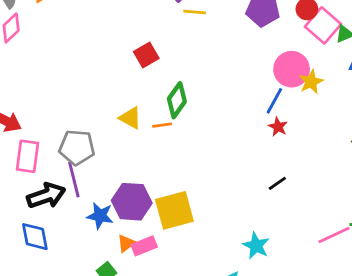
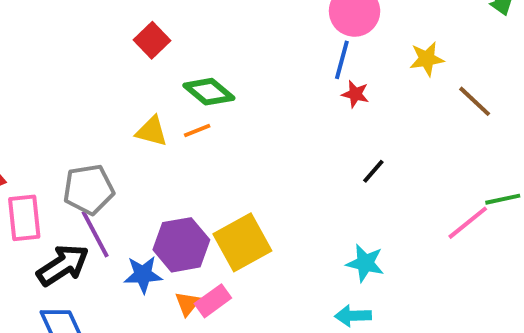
yellow star: (311, 82) -> (427, 59), moved, turned 30
green diamond: (177, 100) -> (209, 92), turned -72

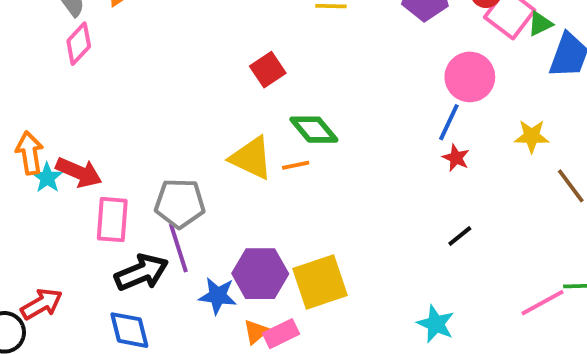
yellow triangle: (152, 131) -> (251, 158), size x1.4

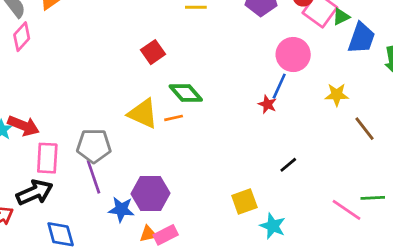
red star: (456, 158) -> (267, 104), moved
black arrow: (141, 272) -> (35, 192), moved
yellow square: (320, 282) -> (244, 201), moved, size x0.7
pink line: (543, 303) -> (346, 210), turned 64
orange triangle: (256, 332) -> (148, 234), turned 30

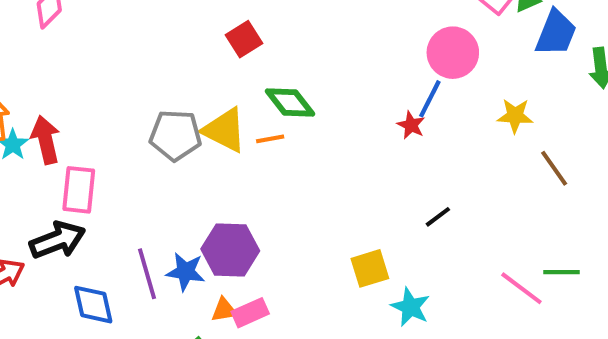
red arrow: (23, 126) -> (46, 140), turned -128
gray pentagon: (94, 146) -> (175, 135), moved
purple line: (93, 177) -> (147, 274), moved

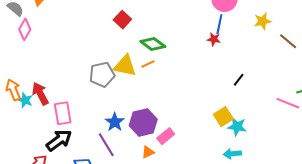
yellow square: (370, 268) -> (223, 117), moved
blue star: (186, 272) -> (115, 122), moved, turned -30
pink rectangle: (250, 313) -> (166, 136), moved

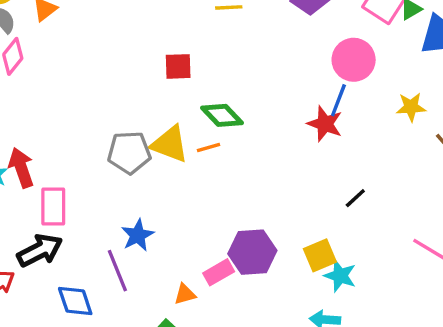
red square: (122, 20) -> (178, 66), turned 36
red star: (214, 39) -> (325, 124), size x1.5
purple hexagon: (143, 123) -> (252, 252), moved

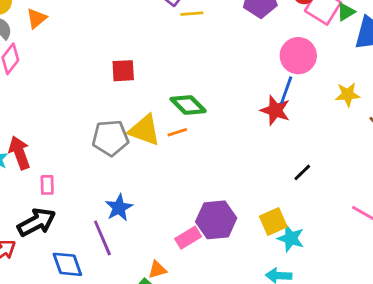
red square: (178, 66) -> (123, 71), moved
pink rectangle: (53, 207) -> (47, 185), size x0.6
orange triangle: (185, 294) -> (157, 270), moved

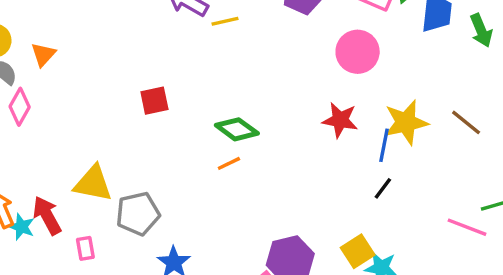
blue line: (286, 90) -> (384, 145), moved
yellow star: (348, 95) -> (406, 123), moved, size x1.5
yellow triangle: (144, 130) -> (93, 183), moved
gray pentagon: (110, 138) -> (138, 214), moved

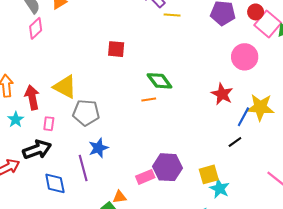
cyan star: (21, 227) -> (16, 120), moved

